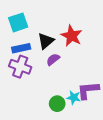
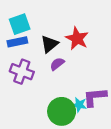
blue rectangle: (21, 48) -> (17, 42), moved
green circle: (57, 104) -> (62, 111), size x1.6

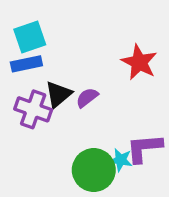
red star: (77, 39) -> (139, 62), moved
black triangle: (49, 44) -> (58, 94), moved

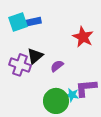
blue rectangle: (26, 64) -> (32, 22), moved
purple semicircle: (87, 98) -> (57, 66), moved

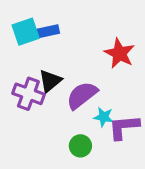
purple semicircle: (57, 66) -> (82, 95), size x1.6
cyan star: (72, 95) -> (104, 117), moved
green circle: (56, 101) -> (80, 146), size x0.6

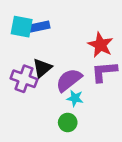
cyan square: (26, 32) -> (22, 27), turned 30
cyan star: (104, 117) -> (75, 98), moved
purple L-shape: (124, 127) -> (104, 72), moved

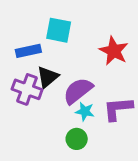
cyan square: (22, 27) -> (59, 30), moved
blue rectangle: (39, 27) -> (28, 51), moved
purple L-shape: (104, 72) -> (118, 109), moved

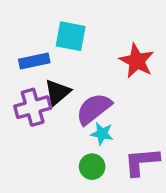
purple cross: (27, 89) -> (33, 107), turned -36
purple L-shape: (118, 109) -> (142, 162), moved

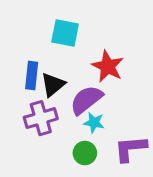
blue rectangle: (34, 61) -> (32, 76), moved, turned -72
red star: (137, 61) -> (108, 66), moved
purple cross: (33, 107) -> (41, 118), moved

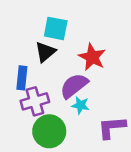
blue rectangle: (32, 76) -> (22, 78), moved
black triangle: (53, 85) -> (45, 52), moved
green circle: (85, 153) -> (49, 131), moved, size x1.6

